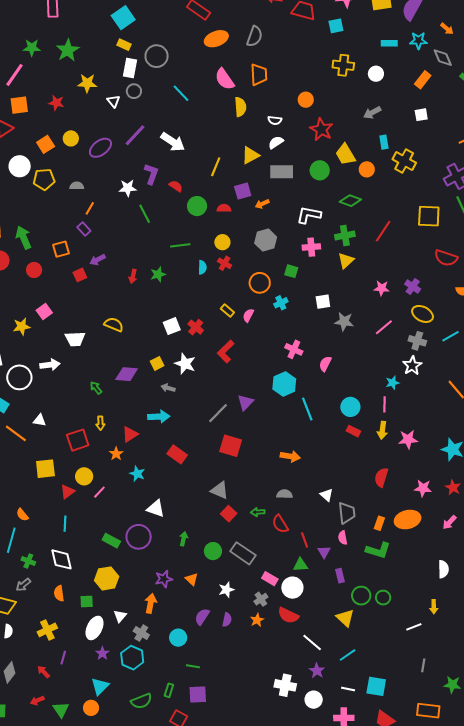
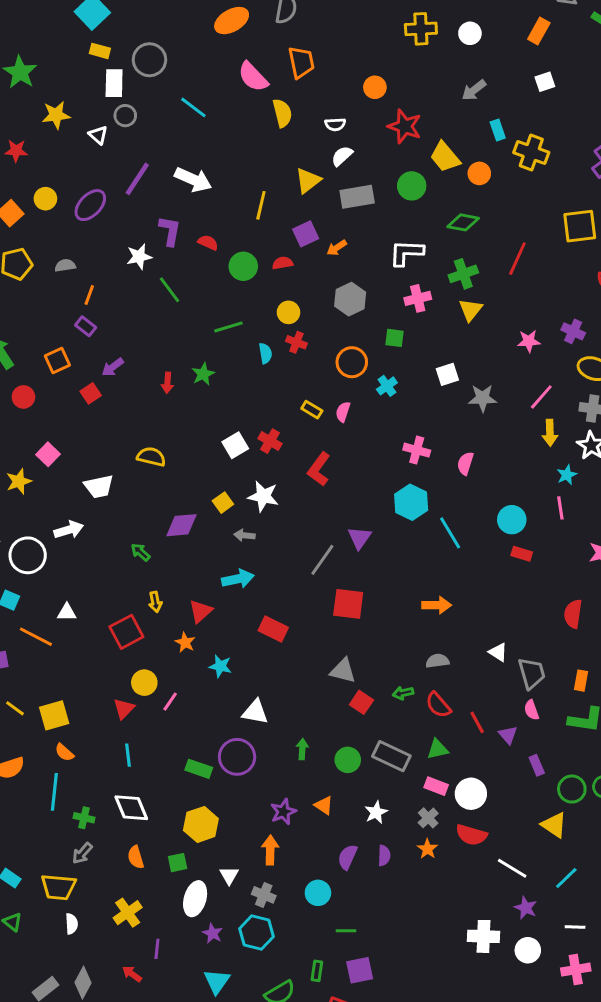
yellow arrow: (382, 430) -> (550, 433), moved
yellow square: (45, 469) -> (54, 715), moved
green triangle: (300, 565) -> (438, 749), moved

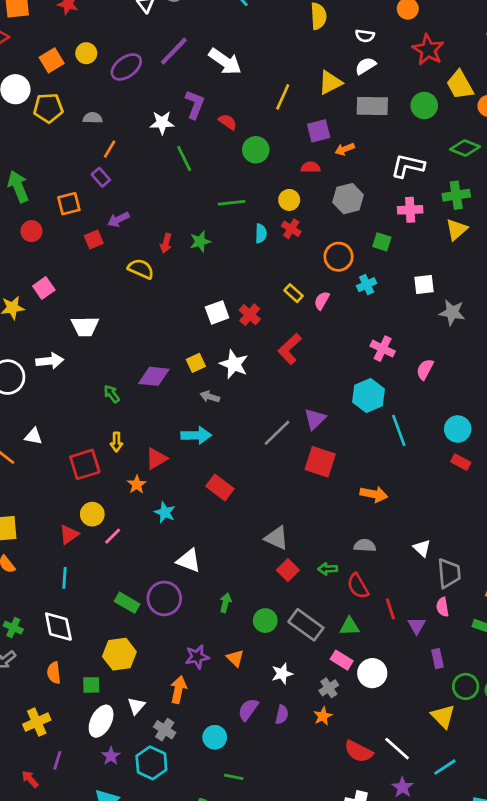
red semicircle: (283, 263) -> (311, 167), moved
yellow semicircle: (151, 457) -> (141, 269), moved
red square: (348, 604) -> (320, 462), moved
red semicircle: (471, 835) -> (359, 751), moved

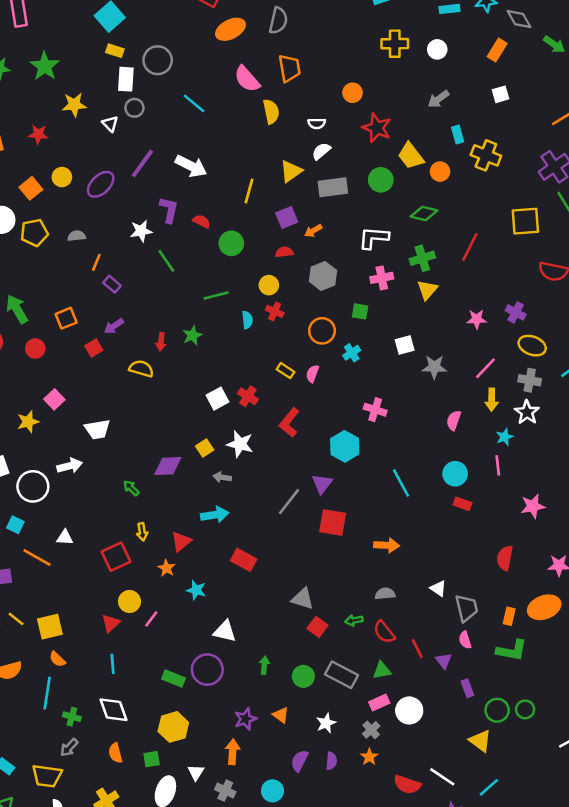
purple rectangle: (101, 177) -> (112, 284), moved
pink semicircle: (425, 369) -> (454, 420), moved
cyan hexagon: (368, 395) -> (345, 446), moved
pink rectangle: (342, 660) -> (379, 703), turned -48

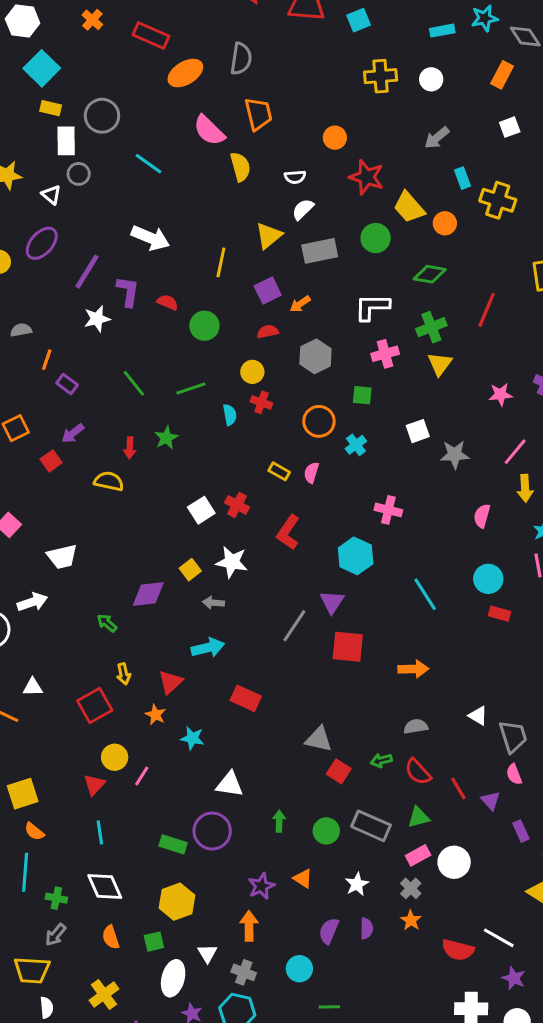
purple line: (142, 163) -> (87, 272), moved
purple ellipse: (101, 184) -> (42, 243), moved
green line: (166, 261) -> (134, 383), moved

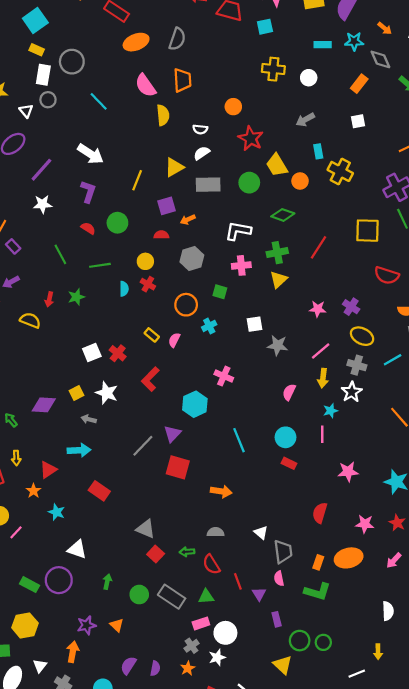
purple L-shape: (128, 291) -> (88, 192), moved
red semicircle: (168, 302) -> (88, 228), moved
white star: (357, 884) -> (217, 657), moved

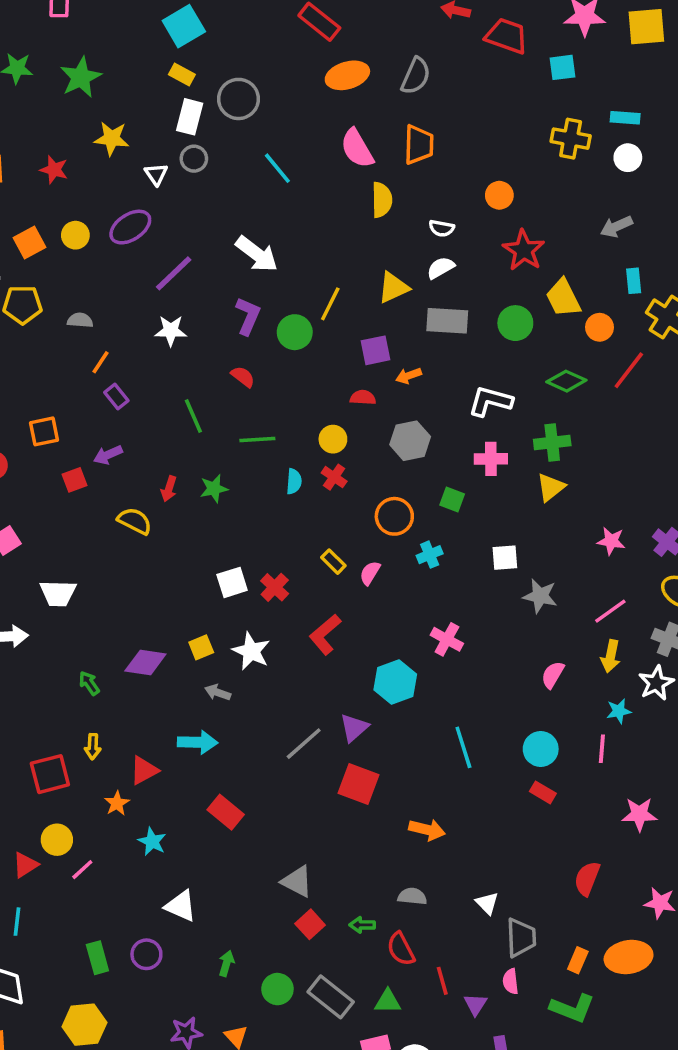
cyan rectangle: (323, 45) -> (625, 118), moved
green circle: (117, 223) -> (295, 332), moved
red line: (318, 247) -> (629, 370), moved
purple circle: (59, 580) -> (146, 954), size x0.7
green rectangle: (29, 585) -> (97, 958), turned 42

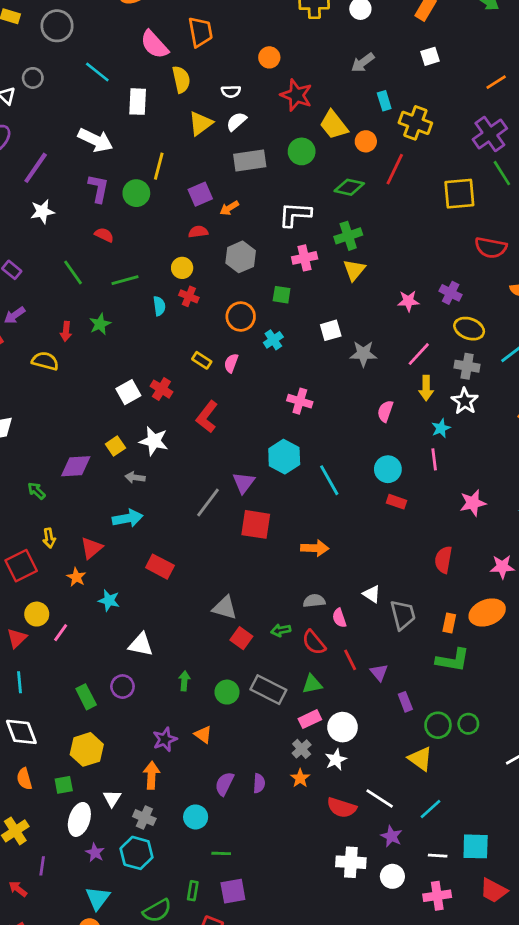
white rectangle: (190, 117) -> (138, 102), moved
yellow triangle: (393, 288) -> (201, 123), moved
cyan hexagon: (395, 682) -> (284, 457), moved
pink semicircle: (511, 981) -> (339, 618), moved

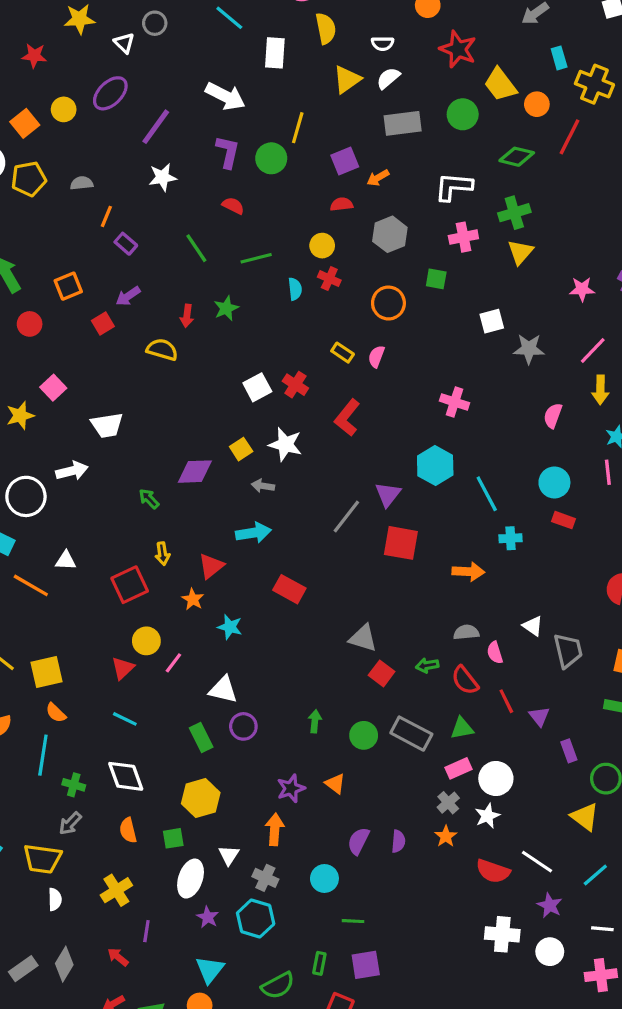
cyan cross: (273, 340) -> (511, 538), moved, turned 30
white triangle: (141, 645) -> (223, 690), moved
cyan line: (20, 682) -> (125, 719), turned -60

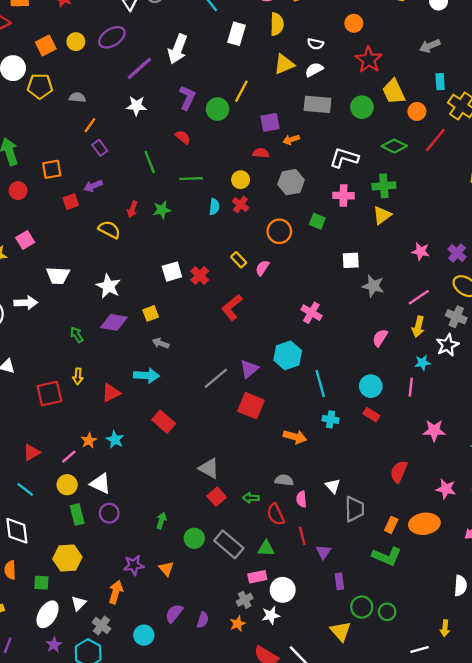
white arrow: (225, 96) -> (178, 49), moved, turned 72
white star: (285, 444) -> (108, 286), moved
orange star: (193, 599) -> (89, 441), moved
yellow circle: (146, 641) -> (67, 485), moved

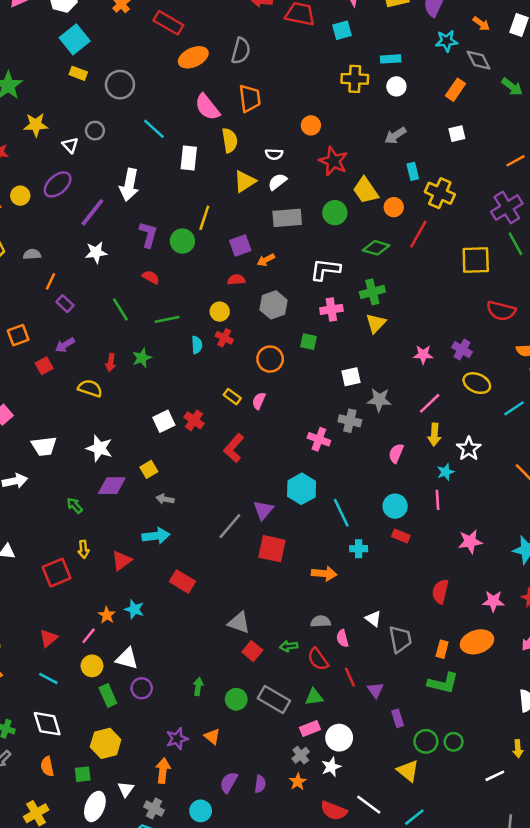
gray cross: (456, 317) -> (350, 421), moved

